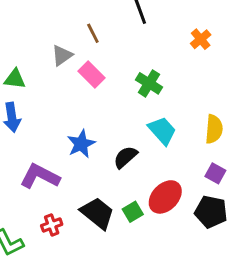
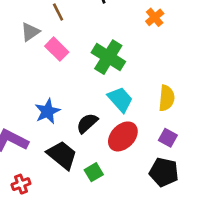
green cross: (149, 83) -> (108, 57), size x1.4
red ellipse: (165, 197) -> (123, 136), moved
black trapezoid: (97, 213) -> (62, 155), moved

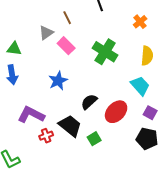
yellow semicircle: (167, 98) -> (147, 56), moved
cyan trapezoid: (120, 99) -> (140, 86), moved
blue star: (47, 111) -> (58, 81), moved
red cross: (21, 184) -> (46, 136), moved

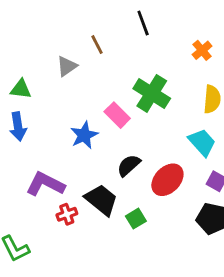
pink rectangle: (66, 46) -> (117, 115), moved

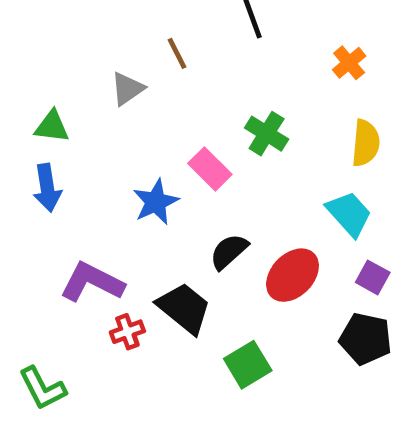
green cross: (152, 93) -> (267, 134), size x0.7
green square: (136, 219) -> (248, 365), moved, size x1.4

